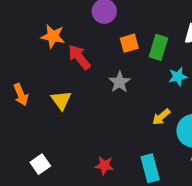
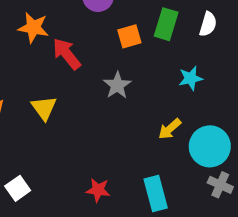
green rectangle: (158, 47) -> (166, 24), moved

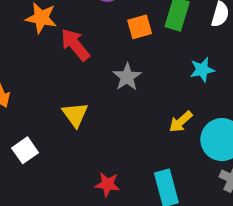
yellow triangle: (44, 108) -> (75, 115), moved
white square: (18, 188) -> (25, 150), moved

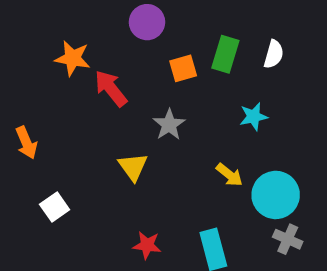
yellow triangle: (75, 115) -> (133, 167), moved
yellow arrow: (181, 122) -> (229, 175), turned -100

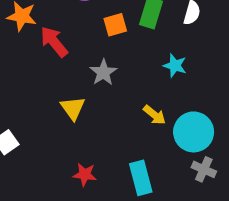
cyan star: (254, 117) -> (175, 66), turned 30

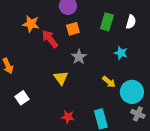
orange square: (115, 25) -> (73, 29), moved

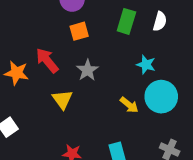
orange star: (31, 24) -> (16, 73), moved
red arrow: (50, 39) -> (47, 60), moved
cyan circle: (132, 92) -> (161, 97), moved

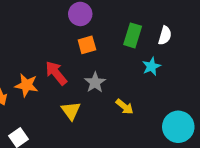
cyan star: (146, 65) -> (151, 66), moved, turned 30
cyan circle: (161, 97) -> (178, 127), moved
yellow arrow: (129, 105) -> (125, 107), moved

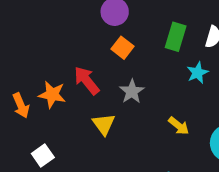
orange square: (87, 45) -> (122, 48), turned -36
yellow arrow: (125, 107) -> (179, 126), moved

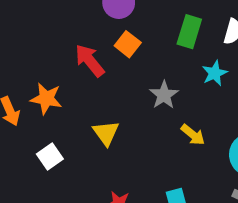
red arrow: (87, 81) -> (90, 61), moved
gray star: (132, 91) -> (164, 95), moved
white square: (43, 155) -> (50, 156), moved

